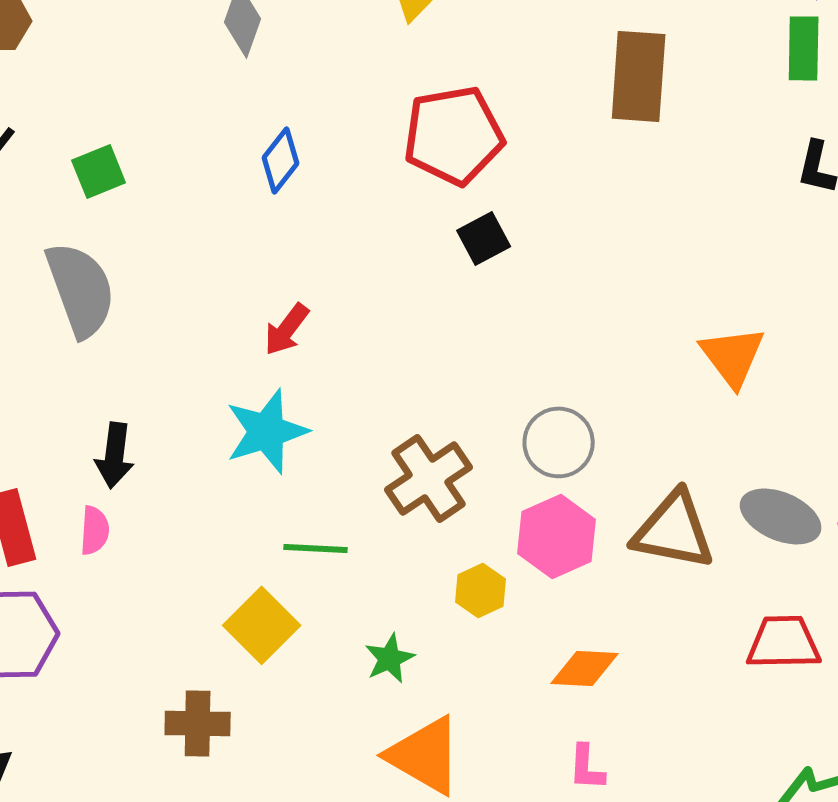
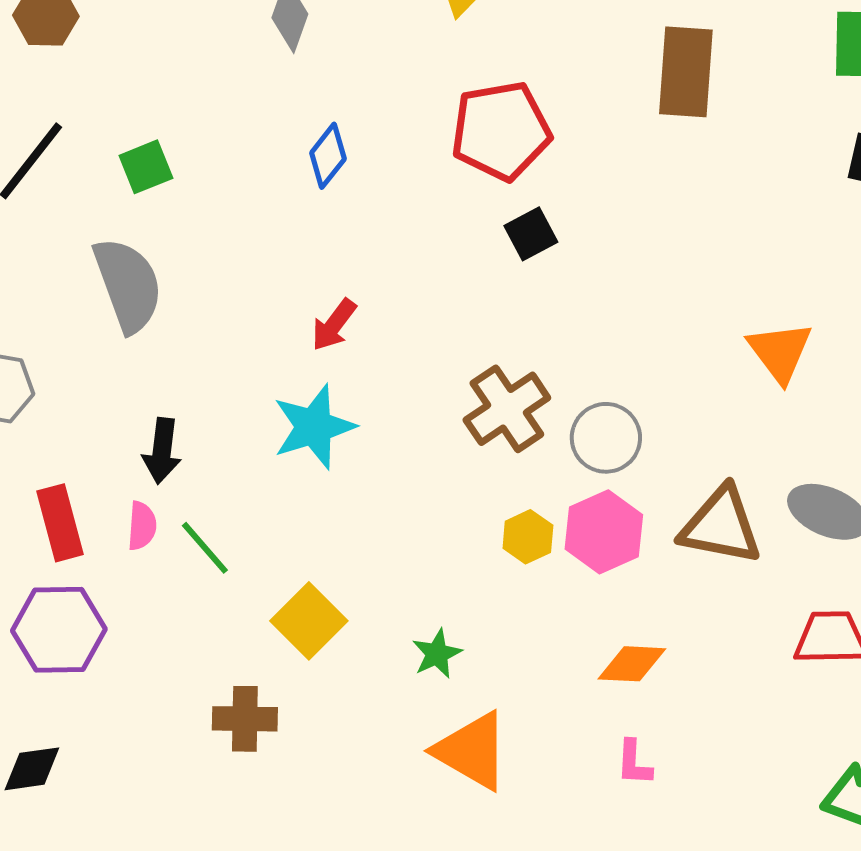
brown cross: (429, 478) -> (507, 409), moved
green line: (316, 548) -> (205, 548), moved, turned 46
yellow hexagon: (481, 590) -> (528, 537), moved

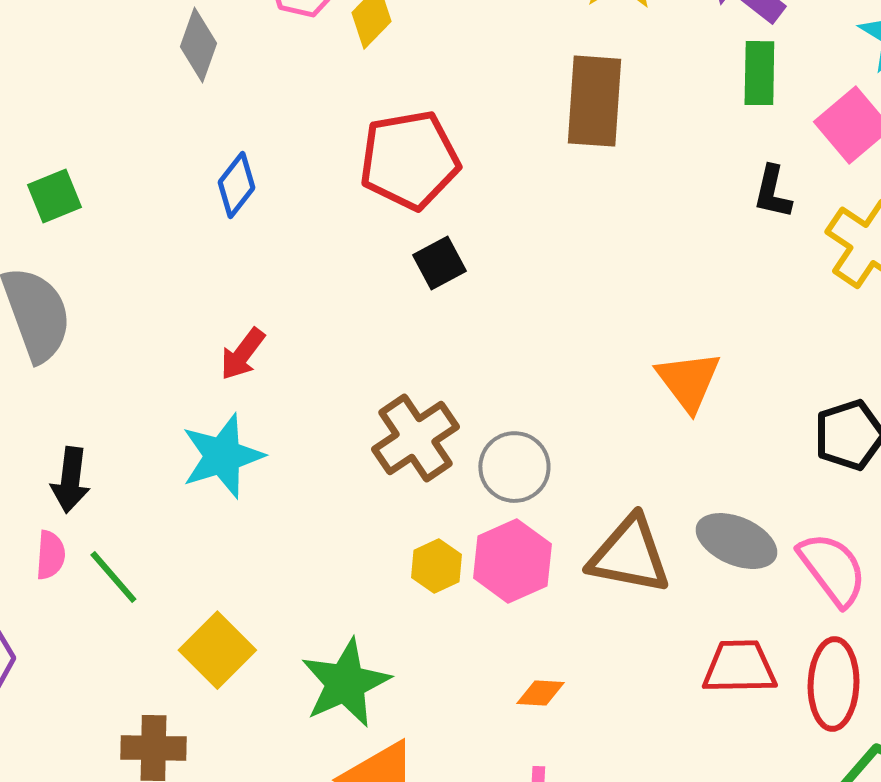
green star: (437, 654) -> (345, 683), size x1.8
orange diamond: (632, 664) -> (540, 693), size x0.7

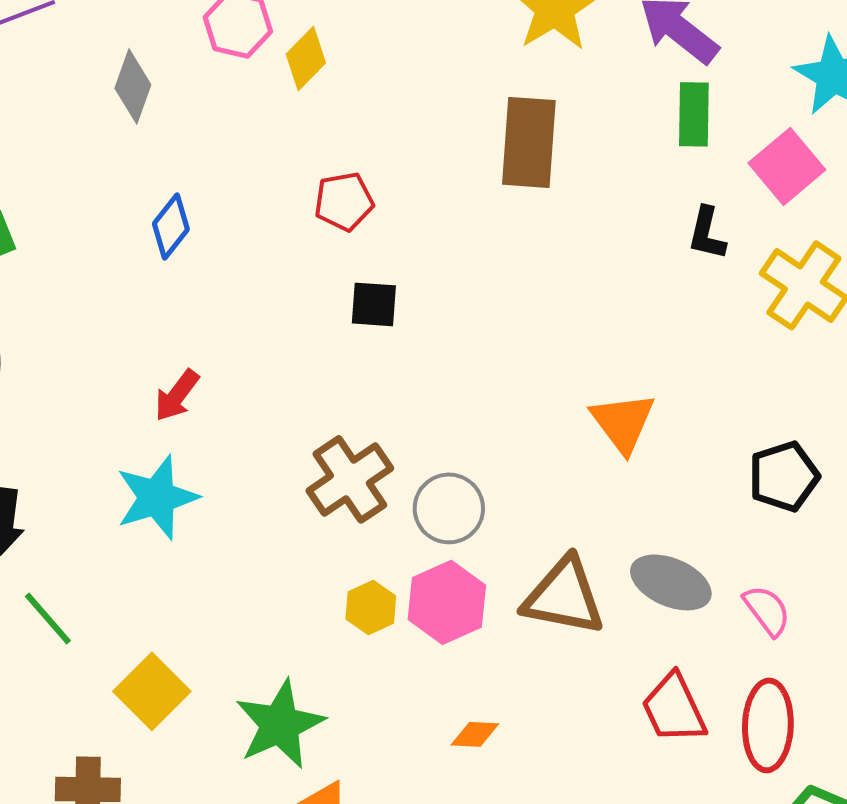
red pentagon: (409, 160) -> (344, 201), size x0.6
black square: (439, 263) -> (374, 304), turned 32
pink semicircle: (832, 569) -> (767, 610), size x0.7
red trapezoid: (739, 667) -> (674, 708), turned -114

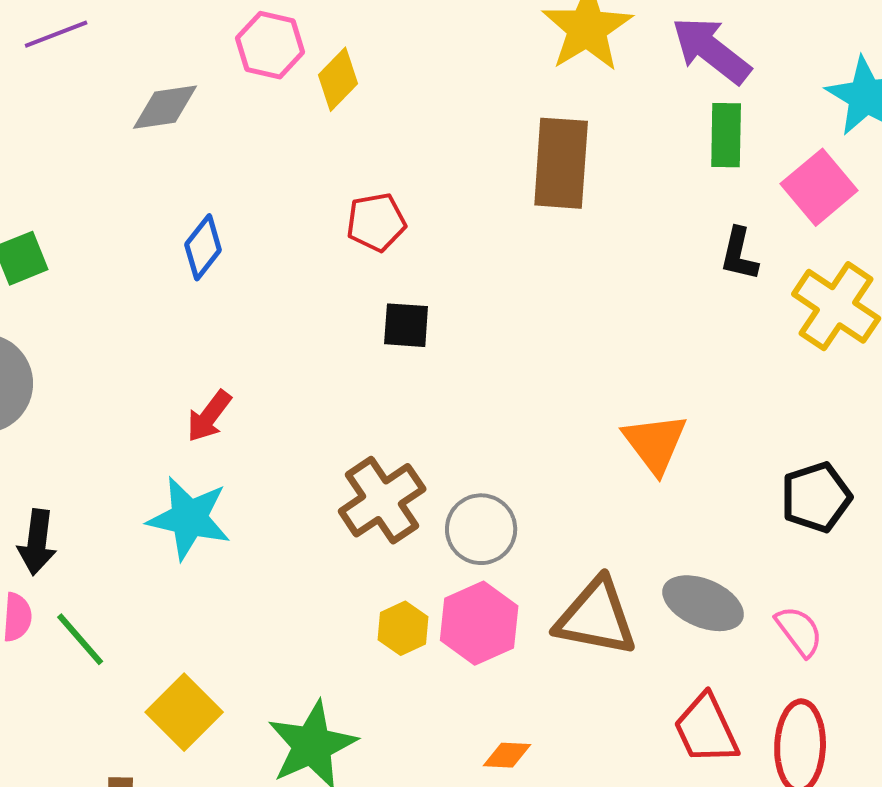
gray diamond: (133, 86) -> (165, 107), turned 62
cyan star: (157, 497) -> (189, 518), turned 30

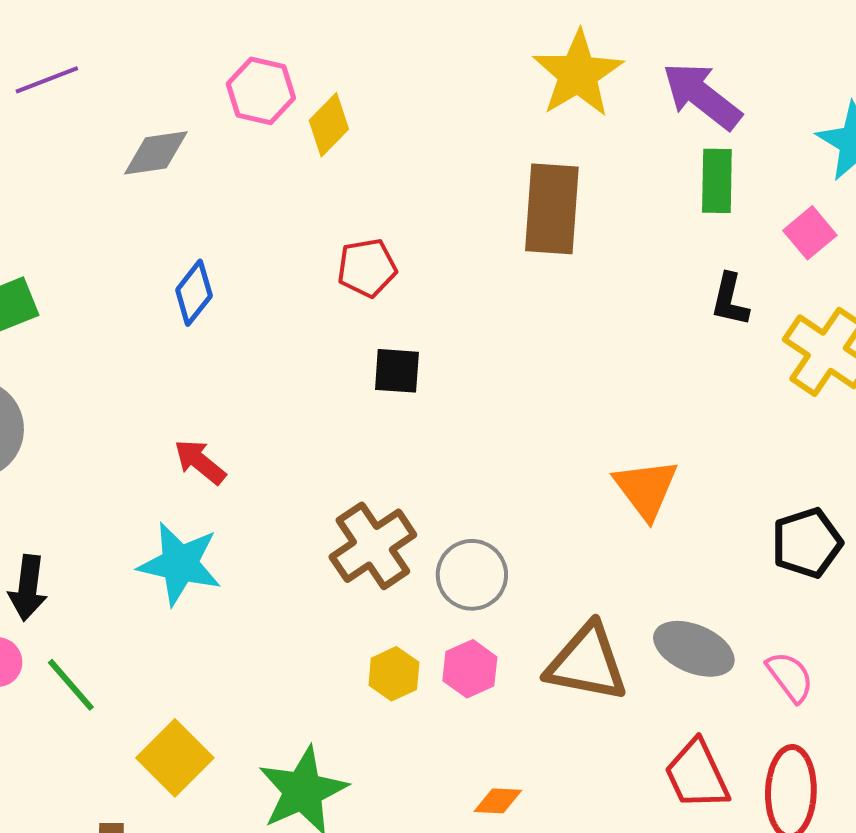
pink square: (819, 187) -> (810, 233), size x0.7
red arrow: (209, 416) -> (200, 462), turned 92
pink hexagon: (479, 623) -> (470, 669), size x0.7

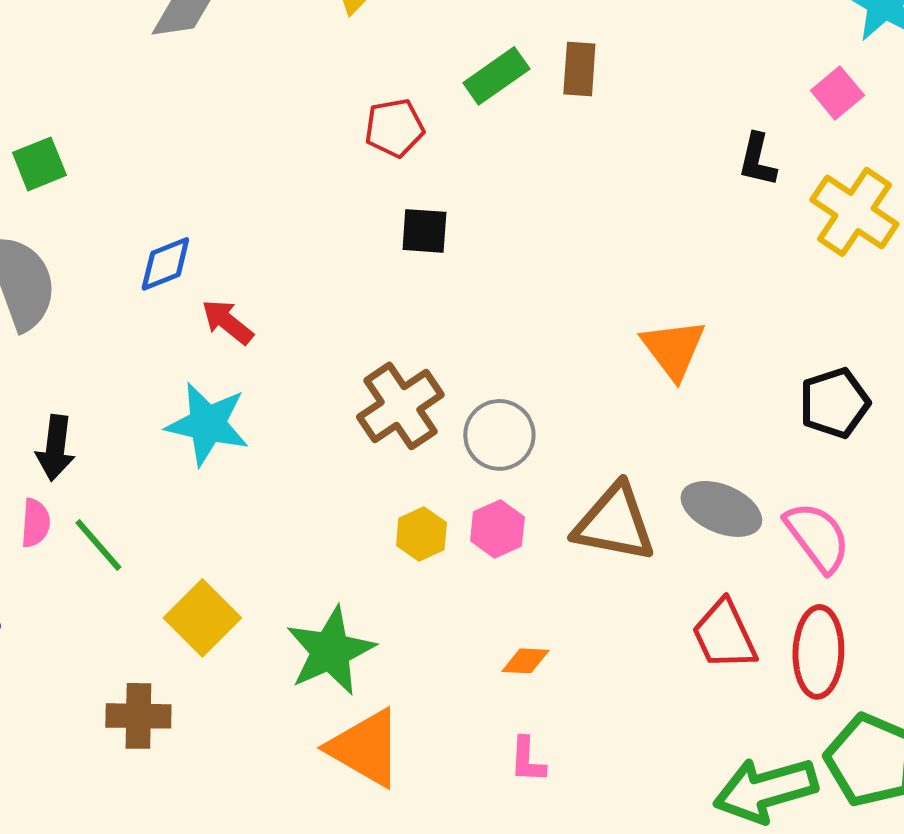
green rectangle: (717, 181) -> (496, 76), moved, turned 54
brown rectangle: (552, 209) -> (579, 69), size x0.6
blue diamond: (194, 293) -> (165, 264), moved, turned 30
pink semicircle: (790, 677) -> (817, 537), size x1.4

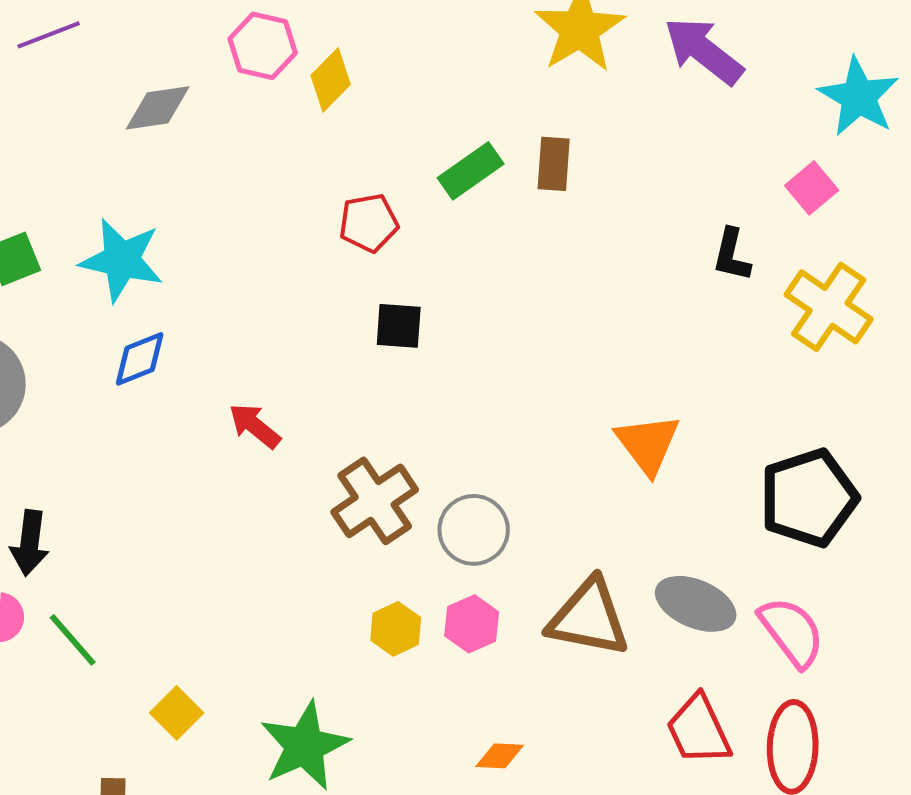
red arrow: (227, 322) -> (255, 426), moved
black pentagon: (834, 403) -> (809, 498), size x1.4
cyan star: (207, 424) -> (122, 260), moved
yellow square: (202, 618) -> (177, 713), size x0.7

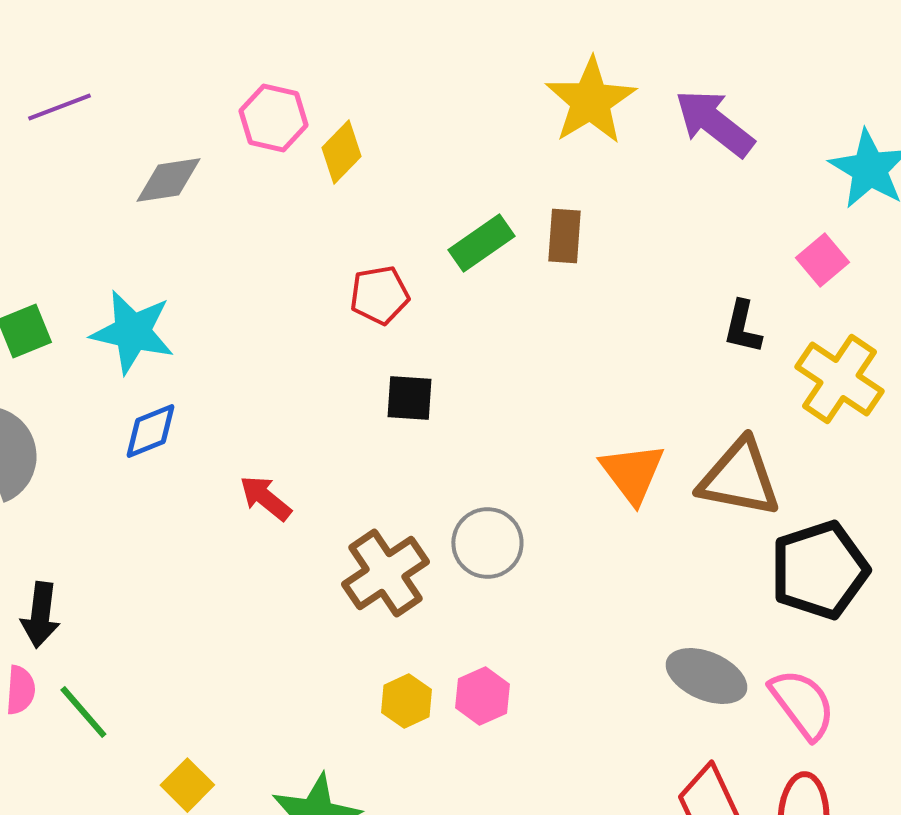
orange triangle: (648, 444) -> (632, 473), moved
gray circle: (474, 530) -> (487, 543), moved
brown triangle: (589, 618) -> (739, 478), moved

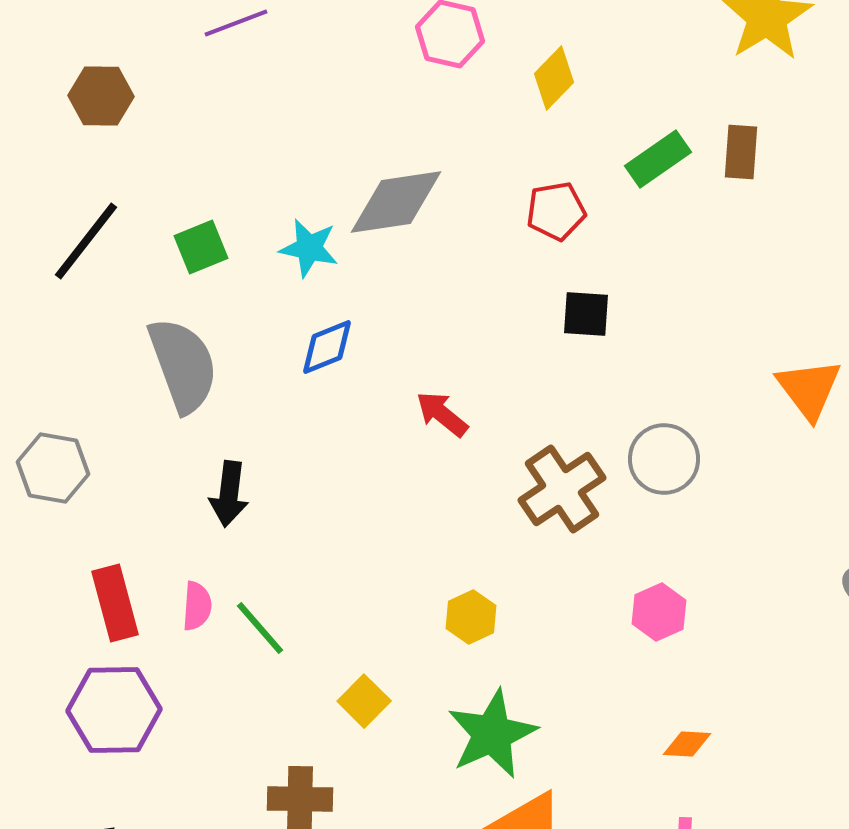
yellow diamond: (341, 152) -> (554, 78), moved
gray diamond: (168, 180) -> (396, 202), moved, size x1.4
cyan star: (132, 332) -> (309, 248), size x0.7
black arrow: (40, 615) -> (229, 494), moved
yellow hexagon: (406, 701) -> (471, 617), moved

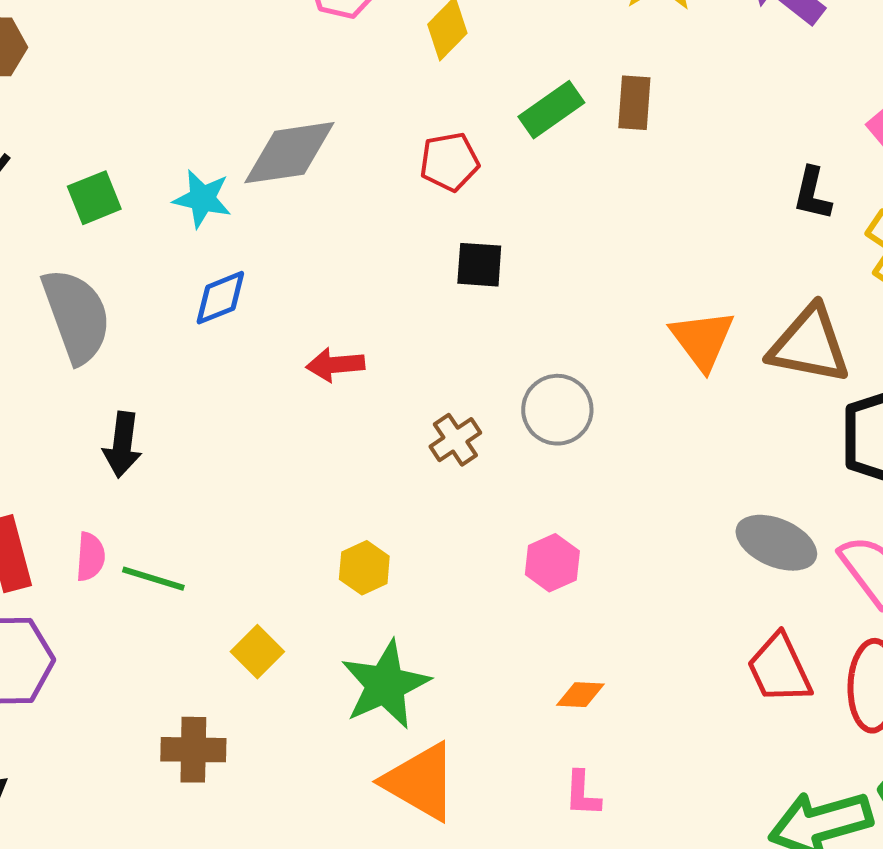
red arrow: (442, 414) -> (335, 365), turned -44
brown cross: (562, 489) -> (455, 440), size x0.6
green line: (260, 628) -> (153, 579), turned -32

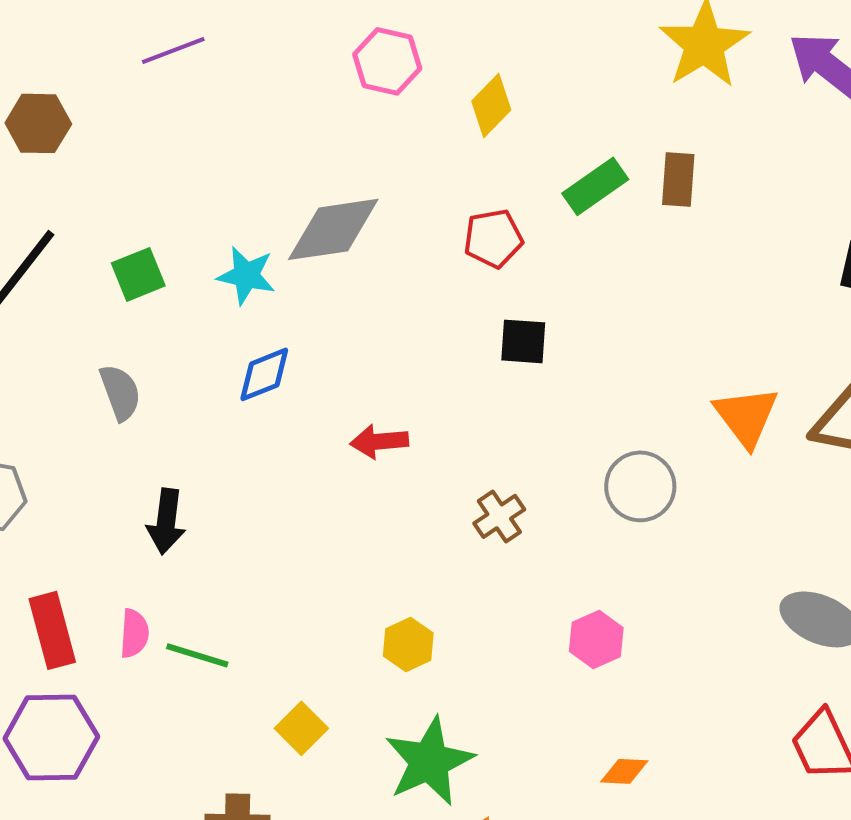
gray semicircle: (76, 316) -> (120, 392), size x0.6
gray circle: (557, 410) -> (640, 486), moved

